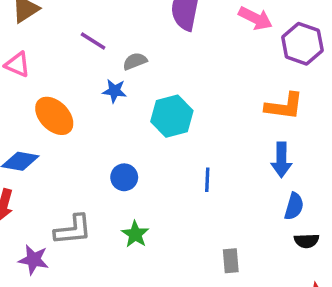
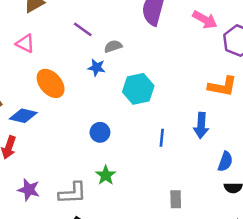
blue arrow: (281, 160) -> (201, 125), moved
gray L-shape: (73, 230) -> (73, 193), moved

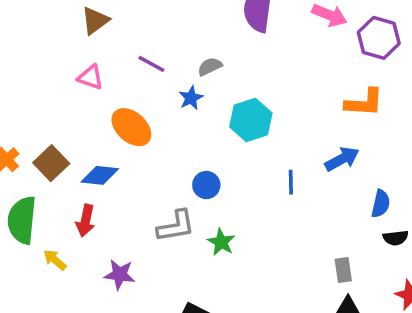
purple line: (83, 29) -> (151, 64), moved
blue star: (97, 68) -> (191, 98), turned -30
blue arrow: (201, 125) -> (342, 159), turned -115
gray L-shape: (73, 193) -> (176, 226), moved
gray rectangle: (176, 199) -> (343, 270), moved

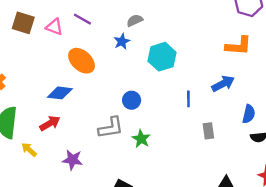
purple line: (151, 64) -> (82, 19), moved
brown square: (51, 163) -> (23, 23), moved, turned -30
red arrow: (85, 221) -> (50, 123), turned -132
gray rectangle: (343, 270) -> (208, 131), moved

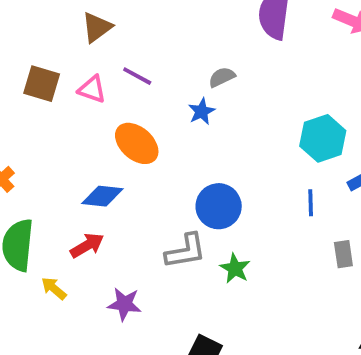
cyan hexagon: (162, 57) -> (323, 138), moved
blue circle: (132, 100) -> (219, 206), size x1.5

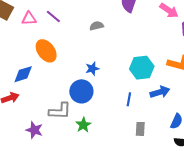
pink triangle: (92, 89) -> (29, 19), turned -35
blue star: (201, 111) -> (92, 69), moved
blue diamond: (102, 196) -> (23, 74), turned -35
purple star: (124, 304) -> (34, 130), moved

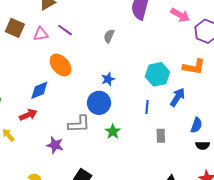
gray semicircle: (97, 26) -> (109, 36), turned -48
blue arrow: (160, 92) -> (178, 97), turned -36
green star: (83, 125) -> (113, 132), moved

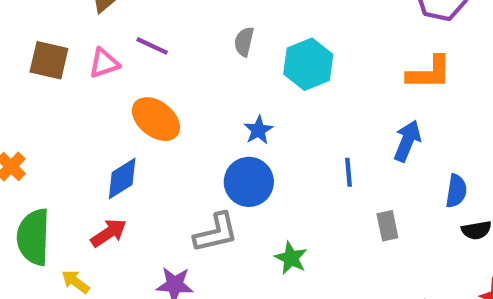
cyan hexagon: (157, 74) -> (308, 64), moved
green star: (113, 132) -> (291, 258), moved

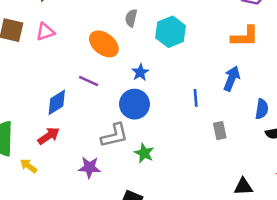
purple line: (152, 46) -> (89, 81), moved
orange ellipse: (156, 119) -> (104, 44), moved
green star: (291, 258) -> (144, 153), moved

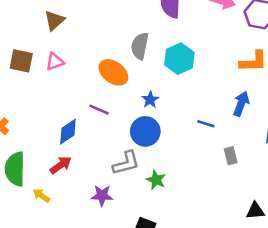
gray semicircle: (131, 18) -> (140, 46), size x1.5
blue line: (196, 98) -> (206, 124), turned -66

